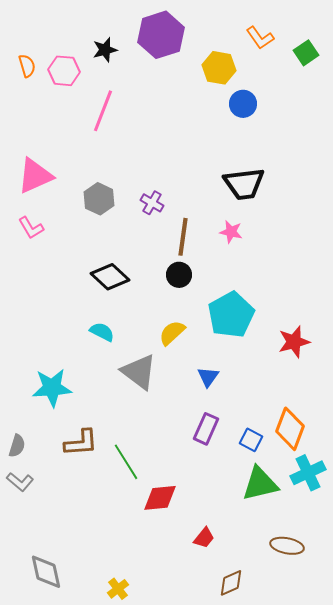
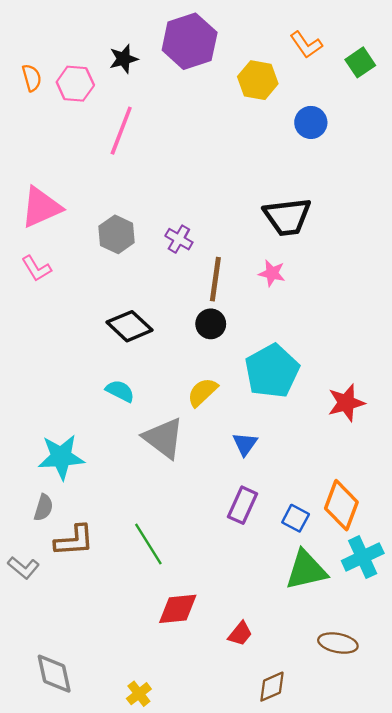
blue circle: (243, 104) -> (311, 122), moved
brown L-shape: (81, 443) -> (74, 541), moved
gray semicircle: (17, 446) -> (43, 508), moved
red diamond: (160, 498) -> (178, 609), moved

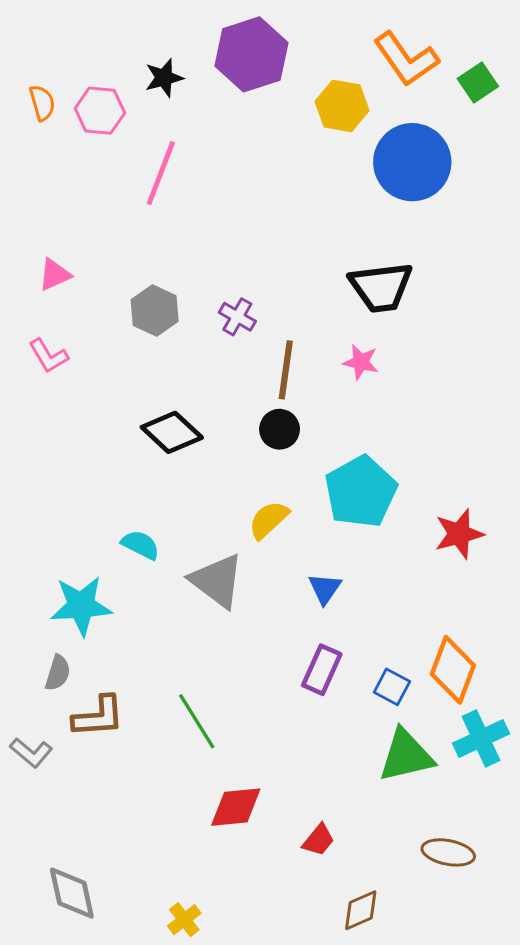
orange L-shape: (306, 45) -> (406, 59), size x1.5
blue circle: (311, 122) -> (412, 162), size x1.8
pink triangle: (41, 207) -> (55, 275), size x0.6
cyan semicircle: (120, 391) -> (141, 545), moved

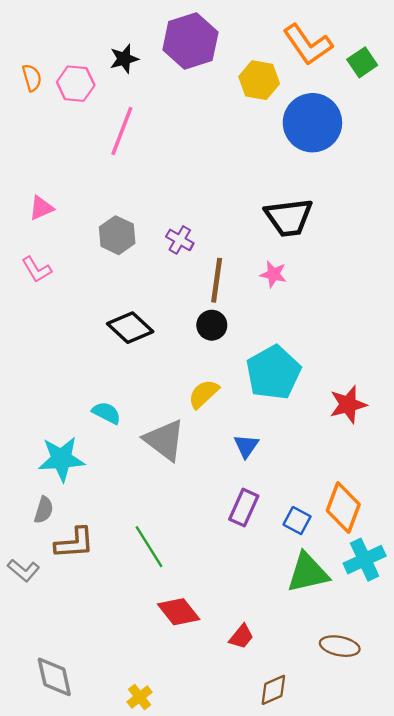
red diamond: (236, 807) -> (179, 612), turned 57

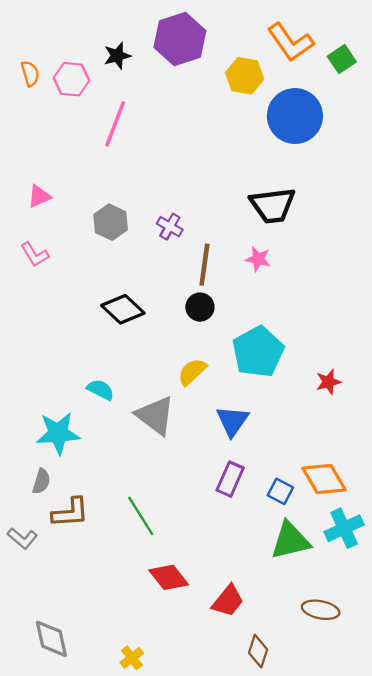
red star: (348, 405) -> (328, 382), size x0.7
blue triangle: (246, 446) -> (232, 421), size x1.4
orange diamond: (343, 508) -> (324, 479), turned -51
red trapezoid: (241, 637) -> (228, 601), size x1.4
brown diamond: (273, 690) -> (258, 651), turned -48

